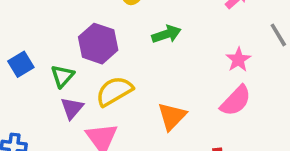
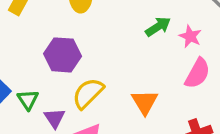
green arrow: (166, 34) -> (158, 27), moved
green triangle: (62, 76) -> (28, 100), moved

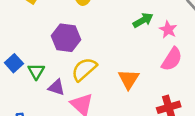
purple triangle: (55, 118) -> (56, 87), turned -42

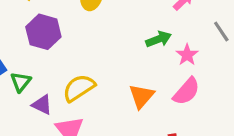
purple hexagon: (66, 38) -> (43, 32), moved
orange triangle: (129, 79) -> (141, 96), moved

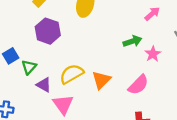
pink semicircle: (186, 91) -> (138, 85), moved
orange triangle: (141, 96) -> (101, 80), moved

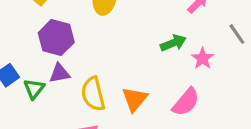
yellow semicircle: (72, 74) -> (93, 94), turned -70
purple triangle: (44, 85) -> (59, 73), moved, turned -35

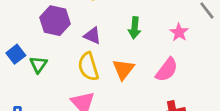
green arrow: (173, 43) -> (135, 28), moved, turned 120
purple triangle: (59, 73) -> (92, 36), moved, turned 36

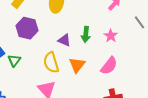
pink star: (179, 32) -> (111, 36), moved
purple triangle: (92, 36) -> (64, 40), moved

